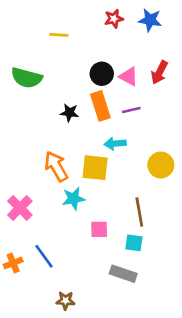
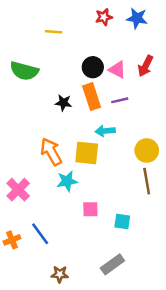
brown line: (139, 212) -> (147, 181), moved
gray rectangle: (123, 274) -> (112, 264), moved, turned -55

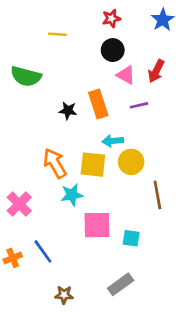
blue star: (137, 18) -> (163, 20), moved, turned 30
black circle: (93, 67) -> (113, 50), moved
purple line: (120, 100) -> (139, 105), moved
yellow circle: (147, 150) -> (131, 162), moved
pink square: (90, 209) -> (97, 225), size x1.6

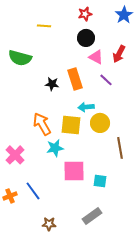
purple line: (139, 105) -> (106, 80), turned 56

